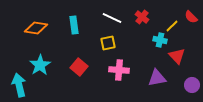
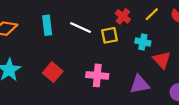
white line: (112, 18) -> (81, 28), moved
yellow line: (172, 26) -> (152, 14), moved
yellow square: (108, 43) -> (109, 35), moved

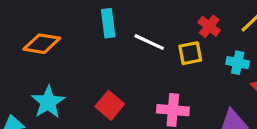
cyan rectangle: (47, 25) -> (108, 23), moved

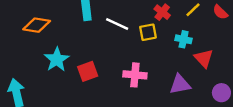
cyan star: (48, 102) -> (57, 60), moved
red square: (110, 105) -> (88, 71), turned 30

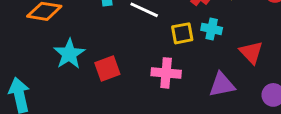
yellow square: (148, 32) -> (182, 33), moved
cyan cross: (184, 39) -> (212, 29), moved

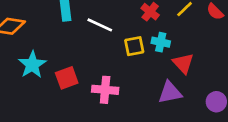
red triangle: (251, 52) -> (183, 63), moved
pink cross: (166, 73) -> (105, 90), moved

